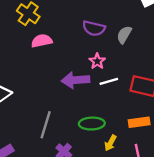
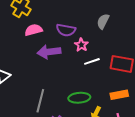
purple semicircle: (94, 28) -> (66, 30), moved
purple arrow: (75, 80) -> (49, 52), moved

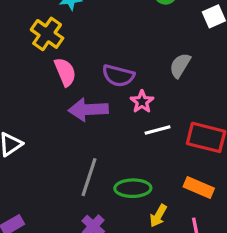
pink semicircle: (34, 30) -> (65, 72), turned 78
orange rectangle: (119, 95) -> (199, 187), turned 30
gray line: (40, 101) -> (89, 177), moved

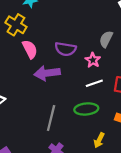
pink star: (142, 102) -> (93, 60), moved
green ellipse: (133, 188) -> (86, 109), moved

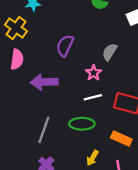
pink semicircle: (30, 49) -> (17, 59), moved, turned 30
purple semicircle: (65, 49) -> (65, 46), moved, turned 100

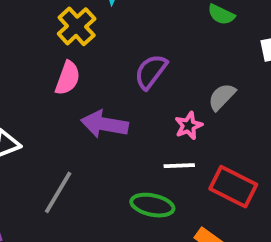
gray line: (44, 130) -> (58, 192), moved

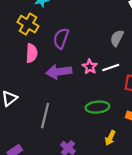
purple semicircle: (151, 72) -> (61, 38), moved
pink star: (189, 126) -> (90, 67), moved
white line: (179, 166) -> (111, 68), moved

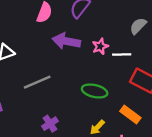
gray line: (45, 116) -> (37, 82), turned 35

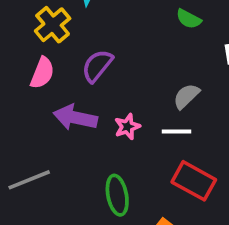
white line: (122, 55) -> (176, 131), moved
green ellipse: (95, 91) -> (117, 195), turned 65

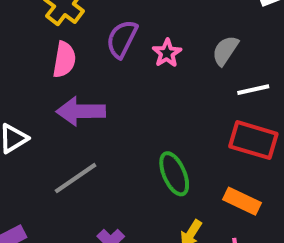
purple arrow: (75, 118) -> (81, 111), moved
pink star: (127, 127) -> (167, 53), moved
white line: (176, 131) -> (253, 90), moved

